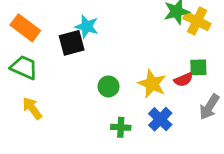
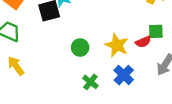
green cross: (121, 127) -> (90, 82), turned 35

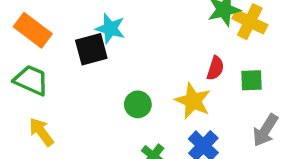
red semicircle: (143, 42) -> (215, 68), moved, turned -49

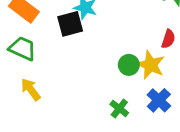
green circle: (138, 104) -> (129, 65), moved

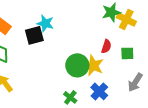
green circle: (129, 65) -> (77, 65), size x1.5

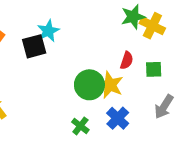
cyan star: (45, 23) -> (48, 31), turned 30

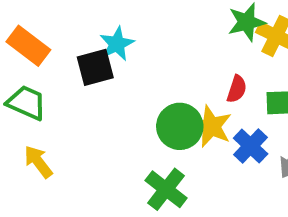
blue cross: (118, 118) -> (251, 146), moved
green cross: (80, 126) -> (166, 189), size x1.5

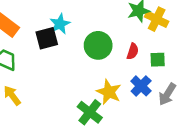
green circle: (180, 126) -> (98, 45), moved
yellow star: (211, 126) -> (109, 92), moved

